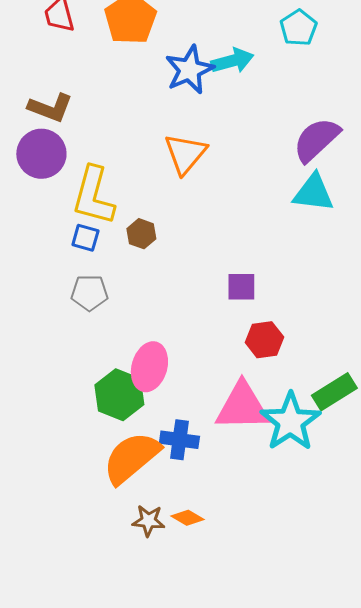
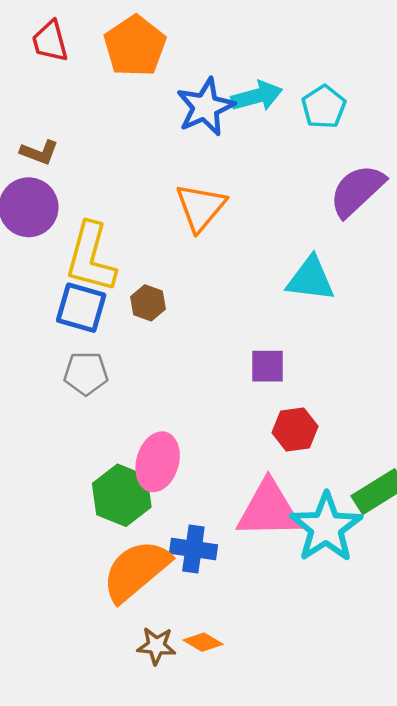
cyan pentagon: (298, 28) -> (324, 107), moved
brown L-shape: (50, 108) -> (39, 152), size x0.7
cyan triangle: (313, 193) -> (311, 279), moved
blue square: (85, 238) -> (81, 308), size x1.5

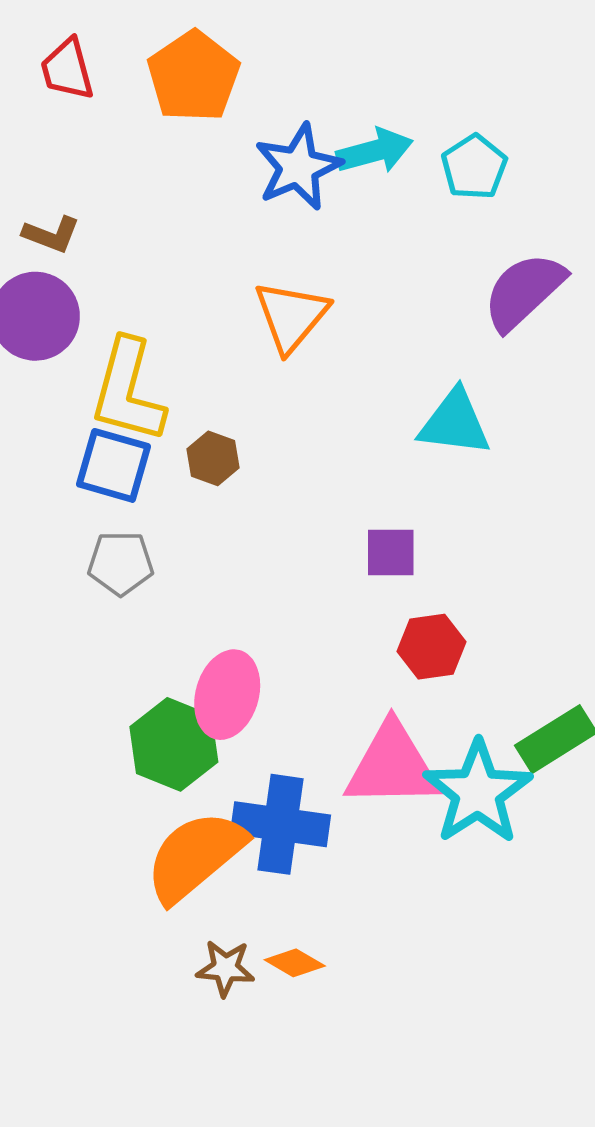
blue cross: (193, 549) -> (280, 824), size x1.4

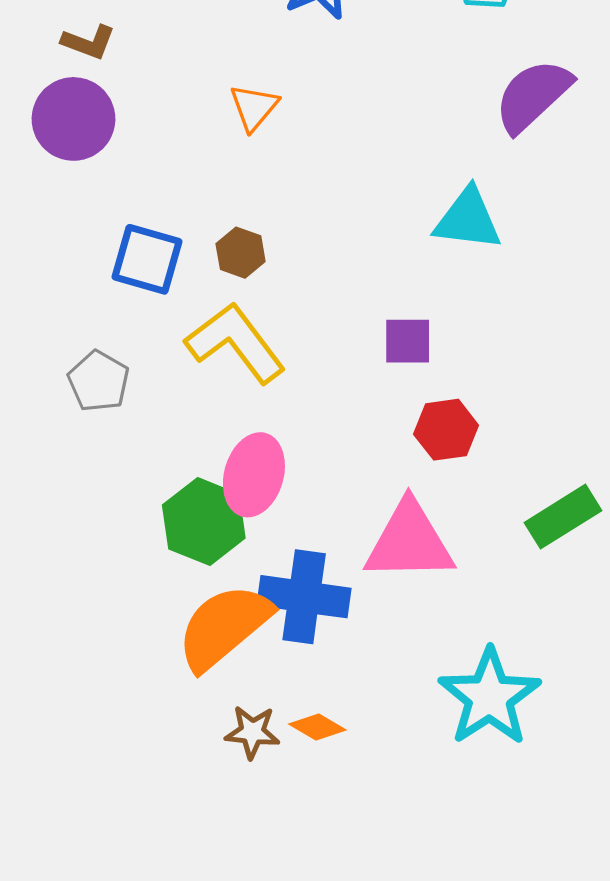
orange triangle: (291, 316) -> (254, 107), moved, size x0.7
yellow L-shape: (128, 391) -> (236, 343), moved, turned 128
gray pentagon: (121, 563) -> (99, 381), moved, turned 30
cyan star: (478, 792) -> (489, 697), moved

